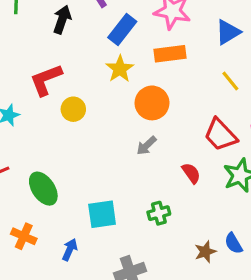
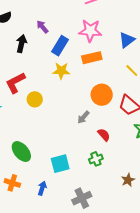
yellow star: (120, 69) -> (61, 71), turned -30
orange circle: (152, 103) -> (102, 95), moved
red semicircle: (191, 173) -> (104, 135), moved

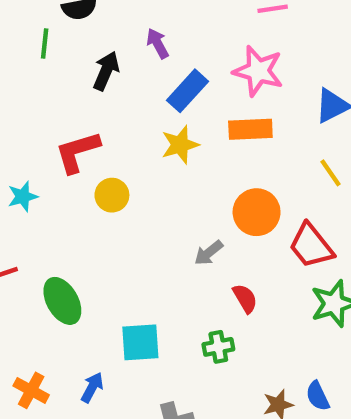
yellow star: (61, 71) -> (180, 145), turned -30
orange cross: (12, 183) -> (31, 390), moved

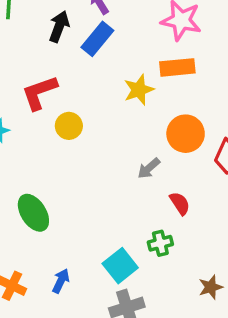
blue rectangle: (187, 91) -> (97, 39), moved
yellow star: (180, 145) -> (139, 90), moved
cyan square: (140, 342) -> (120, 266), moved, turned -32

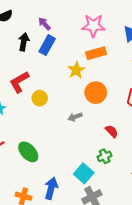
orange circle: (186, 134) -> (96, 93), moved
gray arrow: (149, 168) -> (75, 117), moved, turned 32
blue arrow: (61, 281) -> (51, 188), size x1.5

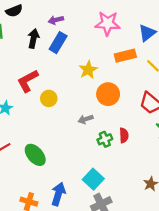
purple arrow: (44, 24) -> (56, 20), turned -64
orange rectangle: (96, 53) -> (125, 56), moved
red semicircle: (112, 131) -> (124, 135), turned 40
green cross: (105, 156) -> (105, 139), moved

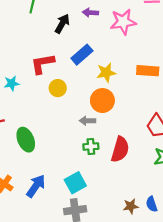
pink star: (108, 23) -> (123, 22), moved, turned -30
blue rectangle: (58, 43) -> (82, 55), moved
orange circle: (108, 94) -> (102, 101), moved
red semicircle: (124, 135) -> (120, 149), size x1.6
green cross: (105, 139) -> (91, 147), moved

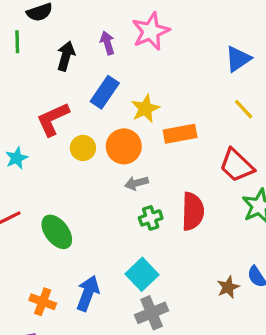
purple arrow: (90, 13) -> (107, 43), moved, turned 84
orange rectangle: (148, 71) -> (180, 134), moved
orange circle: (102, 101) -> (124, 146), moved

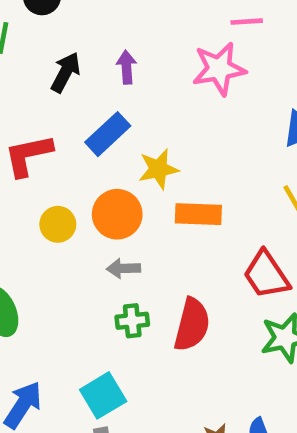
pink star: (151, 31) -> (219, 69), moved
yellow circle: (83, 148) -> (58, 224), moved

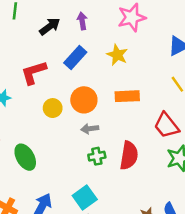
black arrow: (66, 72) -> (50, 26), turned 30
yellow star: (158, 169) -> (117, 55), moved, turned -30

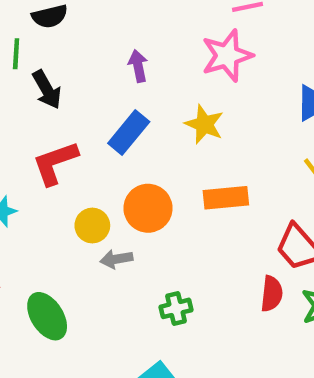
black arrow: (50, 26) -> (47, 90), moved, turned 100
gray arrow: (90, 129) -> (116, 259), moved
red semicircle: (129, 155) -> (272, 294), moved, size x0.7

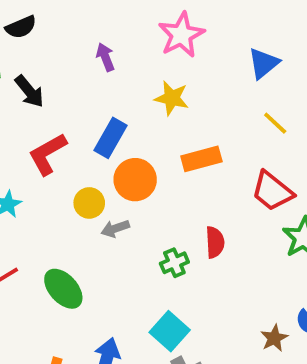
blue rectangle: (129, 133) -> (110, 138), moved
red semicircle: (272, 294) -> (215, 242), moved

